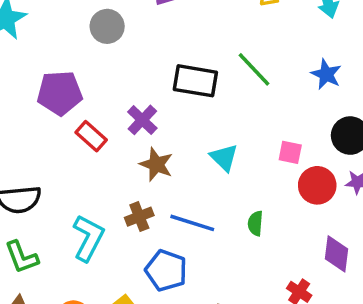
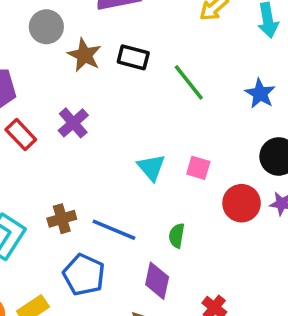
black rectangle: (195, 81) -> (133, 57), moved, size x0.7
pink square: (290, 152) -> (198, 168), moved
brown star: (156, 164) -> (84, 55), moved
purple diamond: (337, 254) -> (157, 281), moved

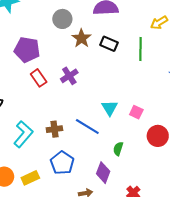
green line: (189, 82) -> (141, 49), moved, turned 30
blue line: (114, 230) -> (87, 126), moved

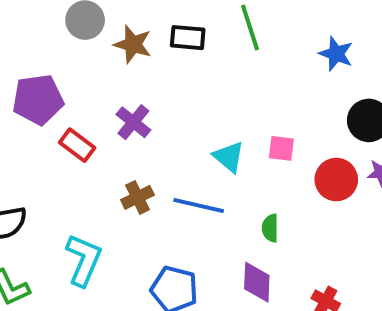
brown cross: (54, 129) -> (137, 197), moved

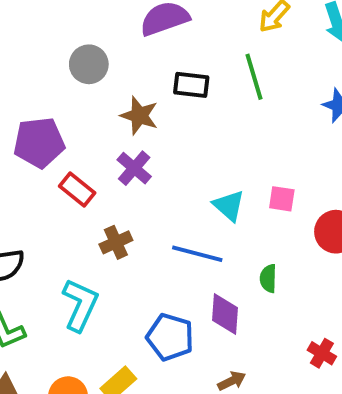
brown star: (133, 44) -> (139, 116), moved
brown cross: (137, 197) -> (116, 242), moved
purple diamond: (257, 282) -> (225, 314), moved

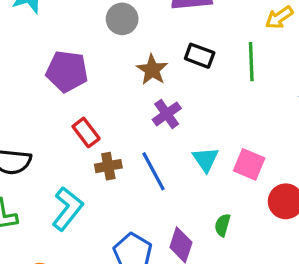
purple cross: (134, 168) -> (167, 114), moved
red rectangle: (77, 189) -> (86, 132), moved
pink square: (282, 199) -> (249, 164), size x1.4
blue line: (197, 254) -> (154, 171), moved, turned 33

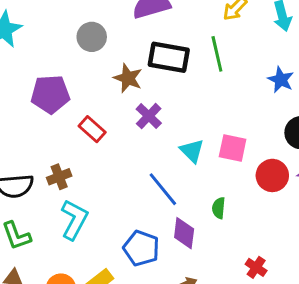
black rectangle: (200, 56) -> (169, 57), size x1.5
red rectangle: (86, 132) -> (92, 129), moved
brown cross: (108, 166) -> (59, 177), moved
blue line: (154, 171) -> (163, 189), moved

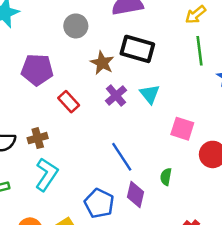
green line: (217, 54) -> (200, 51), moved
cyan triangle: (192, 151) -> (150, 94), moved

